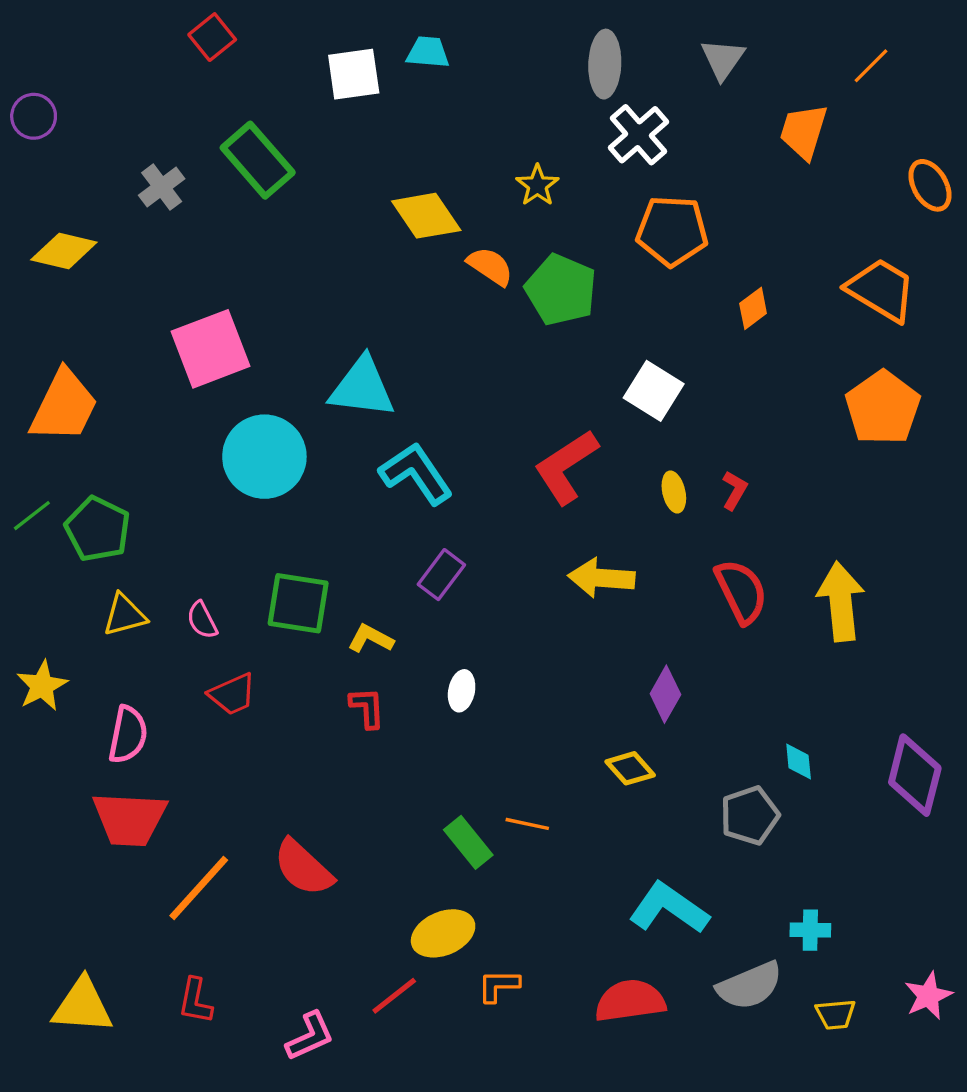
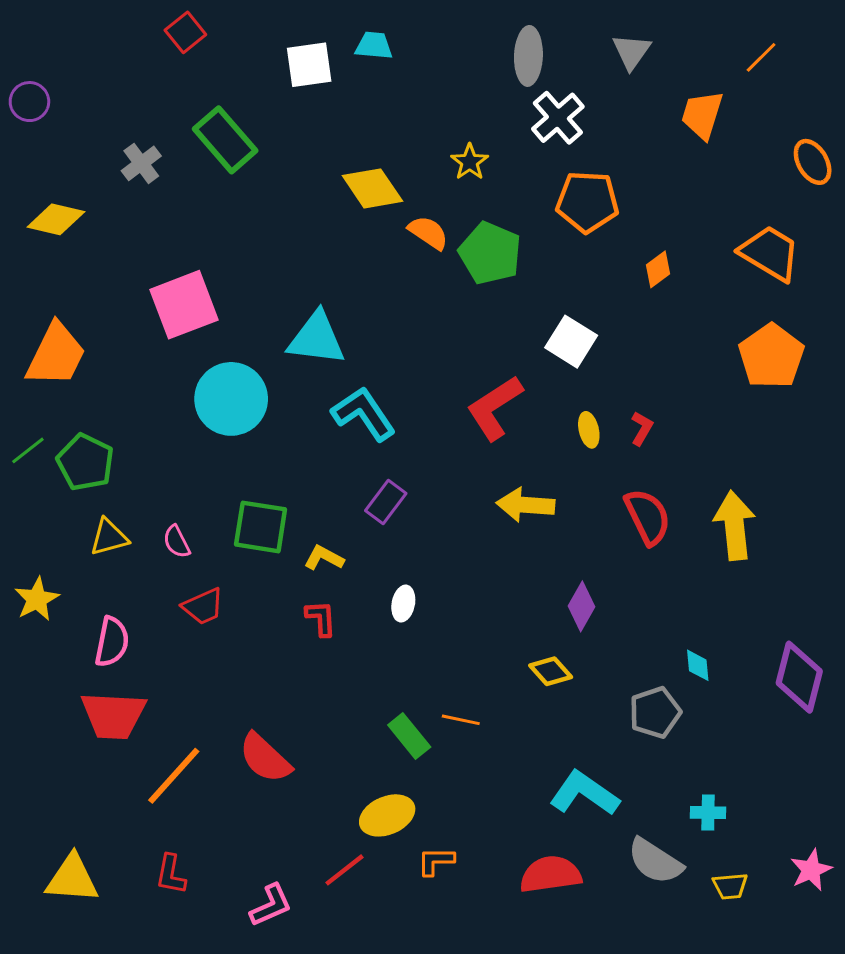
gray semicircle: (750, 986) -> (655, 861), turned 56

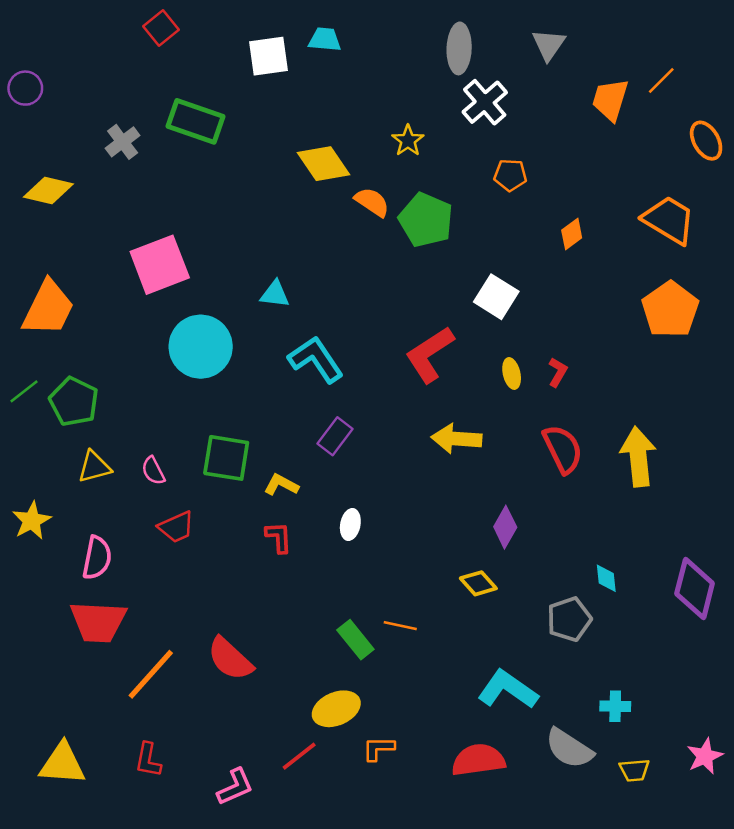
orange line: (761, 57) -> (661, 80), moved
green rectangle: (225, 140) -> (195, 121), turned -30
orange pentagon: (587, 202) -> (510, 175), size x0.6
cyan triangle: (316, 339) -> (275, 294), size x0.6

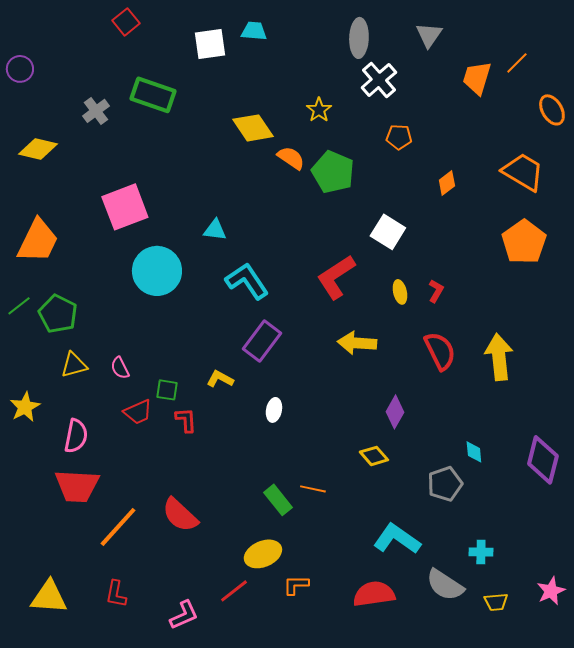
purple rectangle: (335, 436) -> (262, 341), size x1.4
green square: (226, 458) -> (167, 390), moved, size x0.6
red L-shape: (279, 537) -> (186, 420), moved

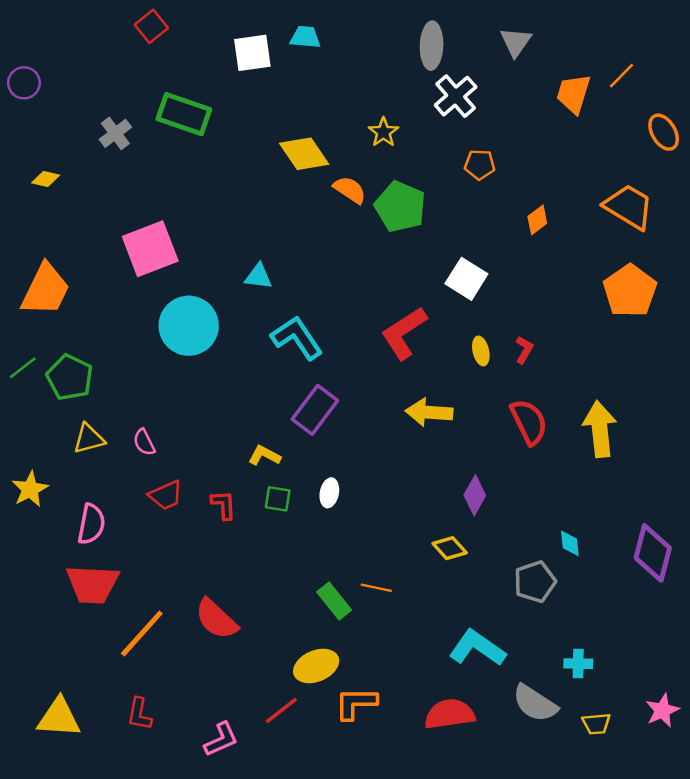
yellow diamond: (38, 149) -> (46, 179), size x0.6
green square: (167, 390) -> (278, 499), moved
orange L-shape: (296, 585) -> (356, 703), size x1.4

